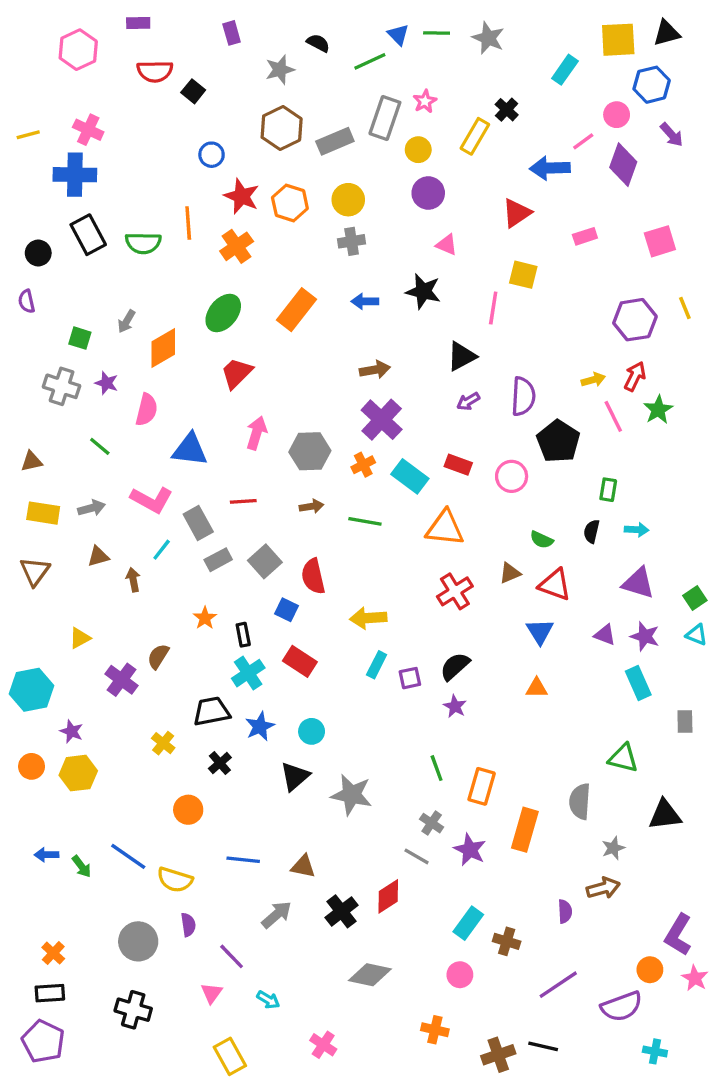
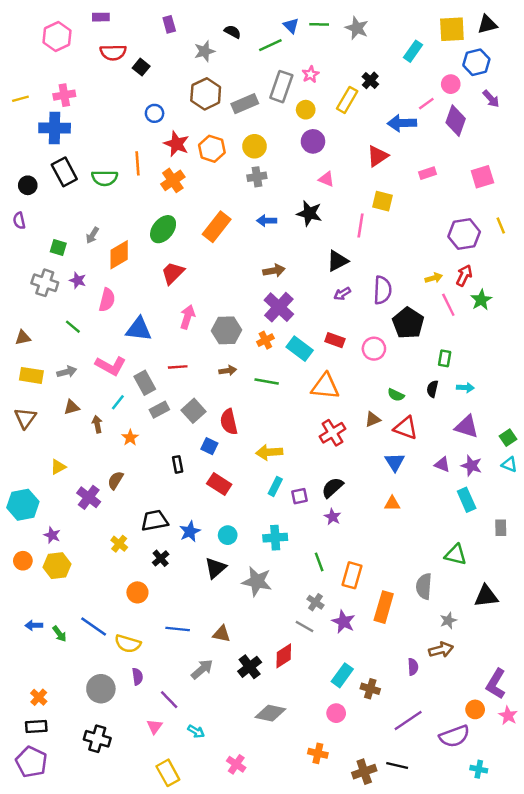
pink cross: (88, 130) -> (64, 95), turned -35
orange star: (205, 618) -> (130, 438), moved
cyan cross: (248, 673) -> (275, 538), moved, turned 30

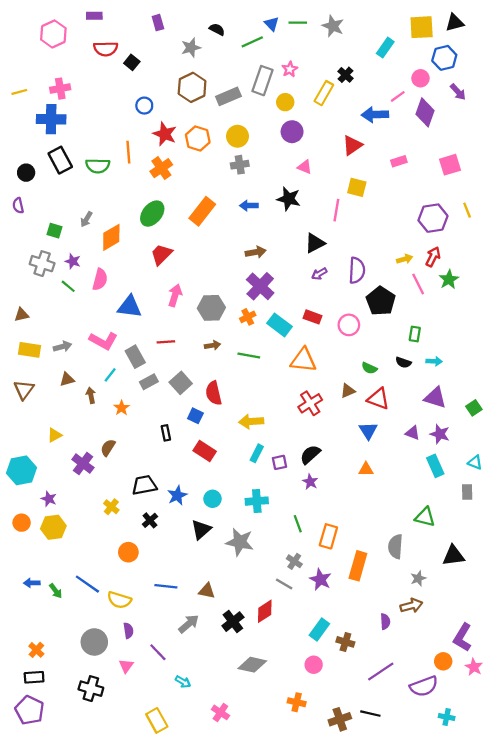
green line: (73, 327) -> (68, 286), moved
black semicircle: (432, 389) -> (403, 362), turned -84
cyan triangle: (509, 464) -> (475, 462), moved
pink triangle: (155, 727) -> (126, 666), moved

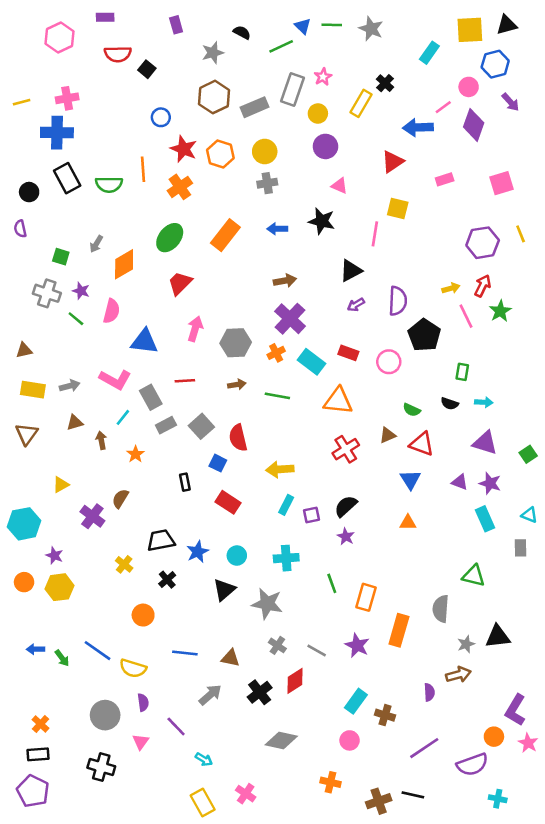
black triangle: (453, 556) -> (498, 637), moved
gray cross: (294, 561) -> (277, 645), moved
yellow rectangle: (157, 720) -> (203, 802), moved

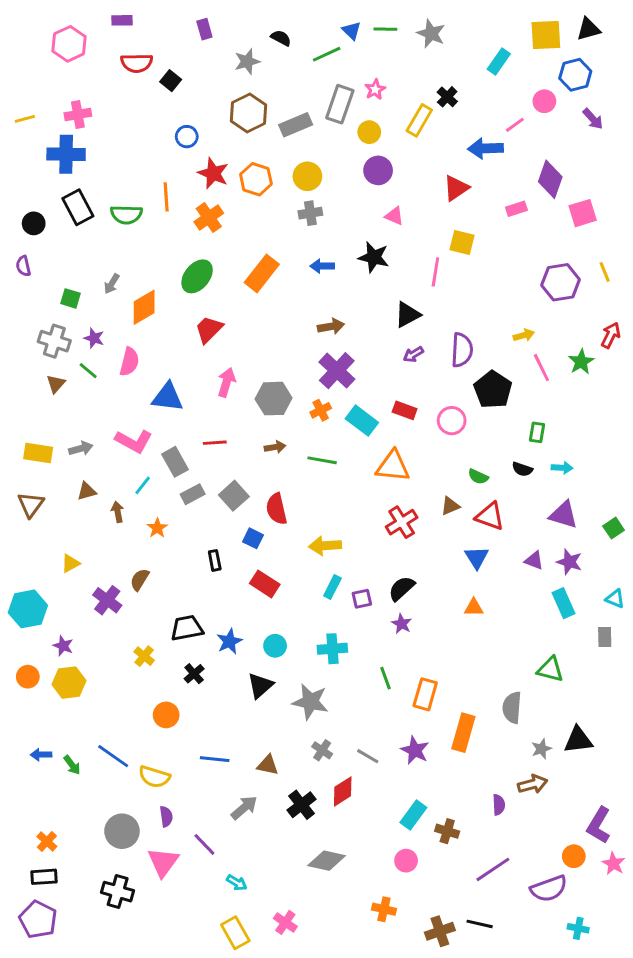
purple diamond: (474, 125) -> (550, 179), moved
red arrow: (483, 286) -> (611, 335), moved
brown triangle: (24, 350) -> (56, 384), moved, turned -36
pink triangle: (141, 742) -> (163, 862), size x1.6

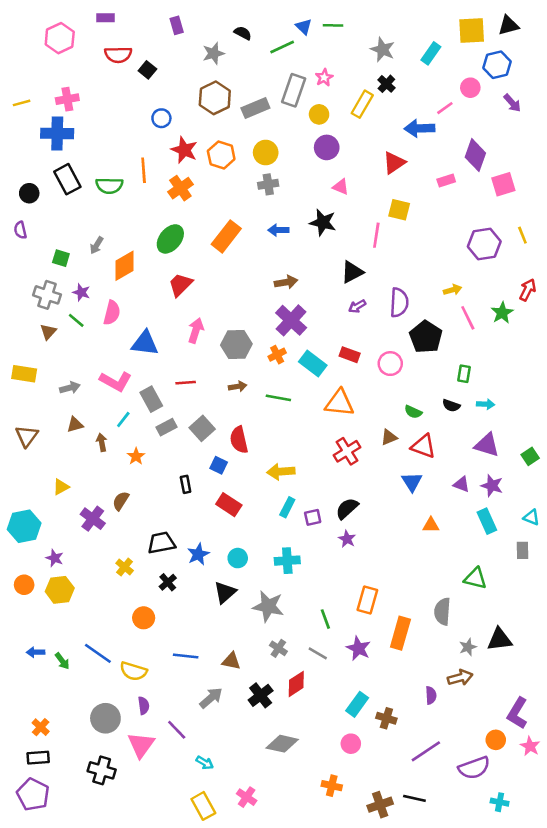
gray star: (431, 34) -> (383, 50), moved
yellow rectangle: (38, 453) -> (24, 374), moved
orange triangle: (474, 608) -> (431, 525), moved
green line: (385, 678) -> (325, 619), moved

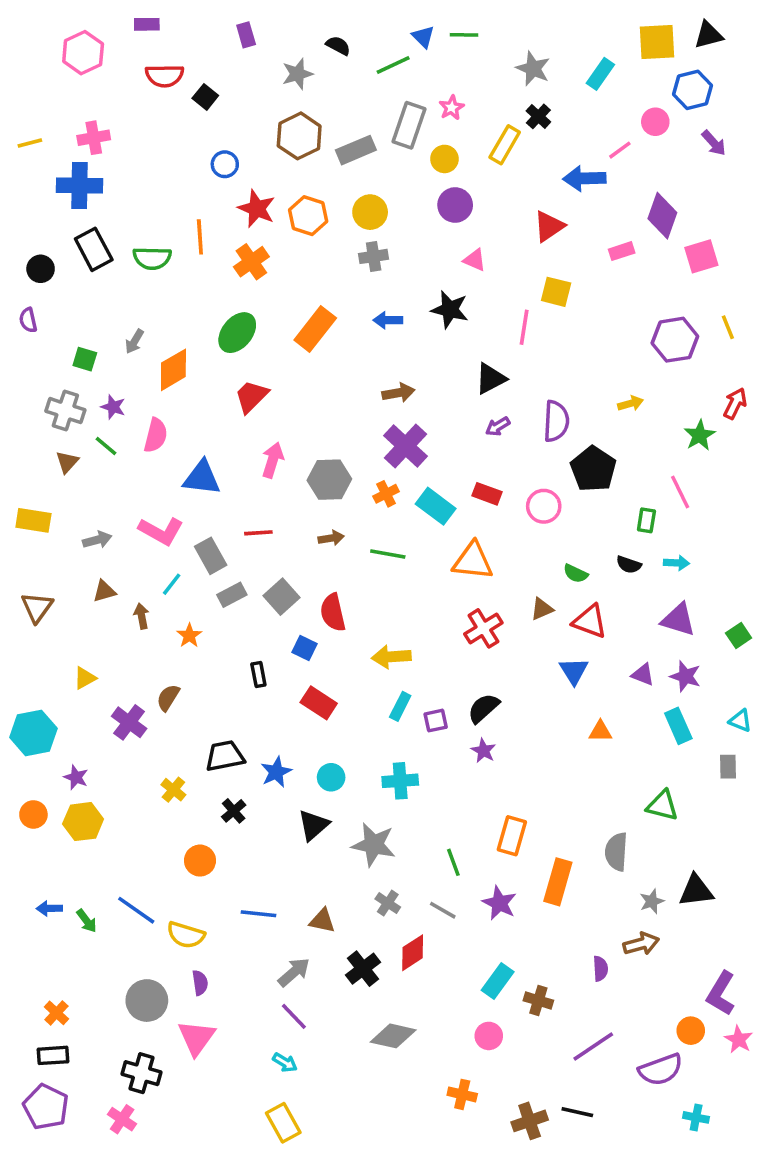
pink line: (468, 318) -> (680, 492), moved
purple line: (177, 730) -> (294, 1016), moved
pink cross: (247, 797) -> (122, 1119), moved

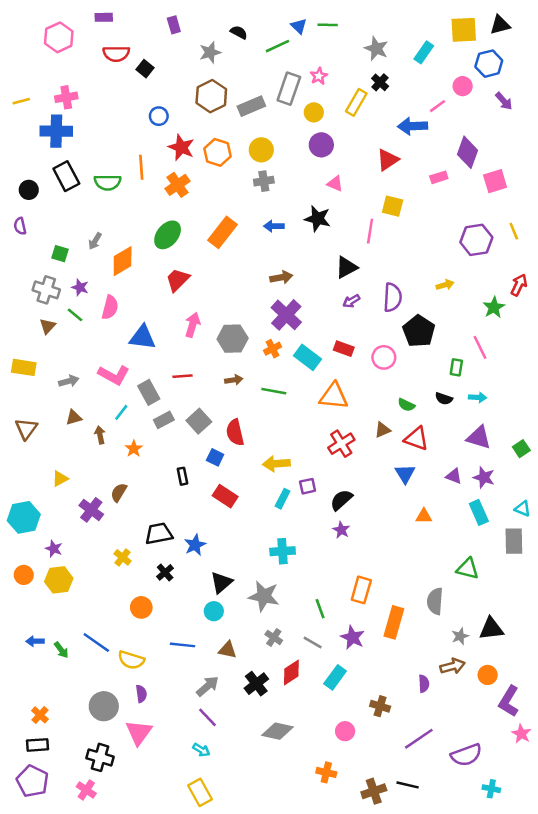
purple square: (436, 721) -> (308, 486), moved
gray rectangle: (728, 767) -> (514, 541), size x1.5
cyan circle: (331, 777) -> (214, 611), moved
cyan rectangle: (498, 981) -> (335, 677), moved
orange circle: (691, 1031) -> (488, 675), moved

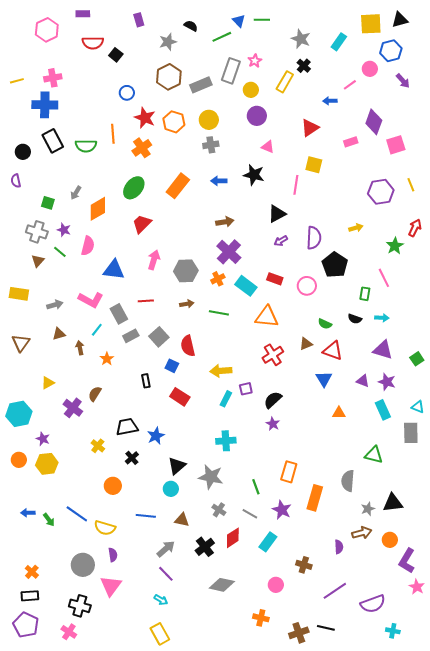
blue arrow: (413, 126) -> (330, 101), size x0.6

